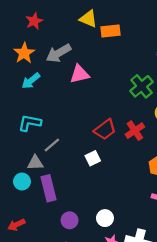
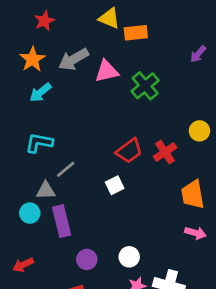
pink triangle: (80, 74) -> (107, 71), moved
green cross: (142, 86) -> (145, 86), moved

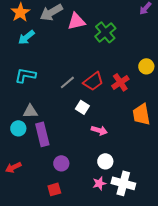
gray line: (66, 169) -> (67, 82), moved
white square: (115, 185) -> (82, 107), turned -32
pink arrow: (195, 233) -> (99, 130), moved
white circle: (129, 257) -> (105, 161), moved

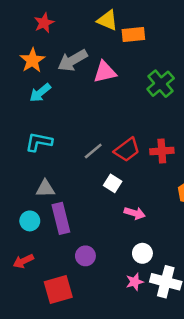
green cross: (105, 32) -> (161, 84), moved
red cross: (120, 82) -> (162, 151), turned 30
cyan circle: (18, 128) -> (30, 221), moved
red square: (54, 189) -> (58, 290), moved, size x1.6

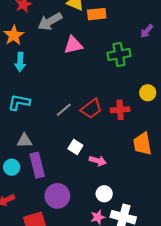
gray arrow: (73, 60) -> (50, 22), moved
green cross: (161, 84) -> (119, 54), turned 30
cyan arrow: (40, 93) -> (20, 62), turned -48
white square: (113, 183) -> (75, 147), moved
purple circle: (85, 256) -> (57, 196), size x1.5

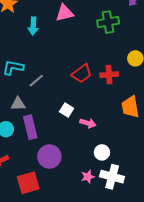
cyan arrow: (20, 62) -> (33, 26), moved
gray line: (64, 110) -> (36, 81), moved
white circle: (104, 194) -> (102, 152), moved

